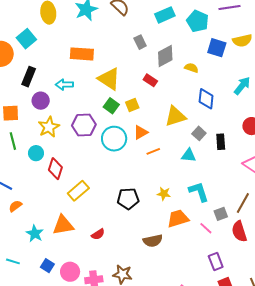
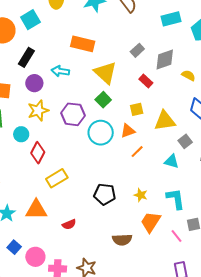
gray rectangle: (140, 42) -> (137, 50), moved, turned 64
yellow square: (132, 105) -> (137, 109), moved
orange line: (153, 151) -> (137, 152), turned -32
orange trapezoid: (178, 219) -> (151, 222), turned -50

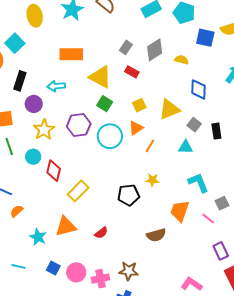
red rectangle: (146, 81) -> (132, 72), moved
yellow star: (141, 195) -> (152, 180), moved

